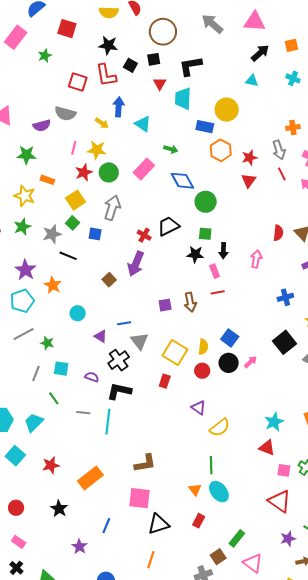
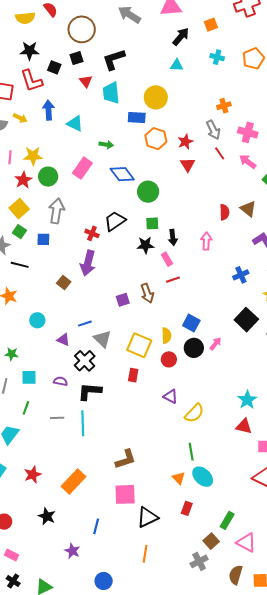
yellow arrow: (102, 123) -> (20, 118), moved
green line: (54, 398) -> (26, 408), turned 64

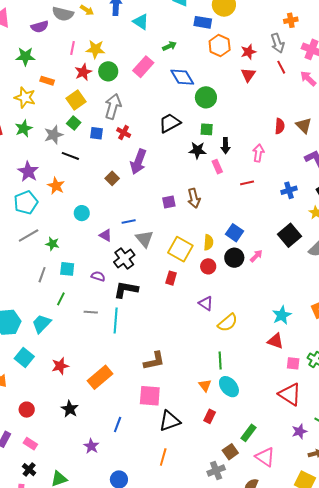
green arrow: (106, 145) -> (170, 46), turned -40
red cross: (92, 233) -> (124, 133), moved
red line: (173, 280) -> (247, 183), moved

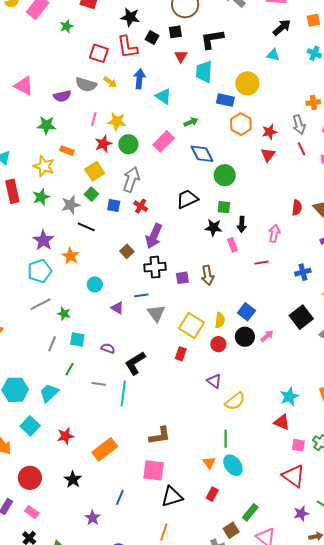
black cross: (124, 259) -> (155, 267), moved, turned 30
black L-shape: (126, 290) -> (135, 363), turned -45
red circle: (27, 410) -> (30, 478), size x1.5

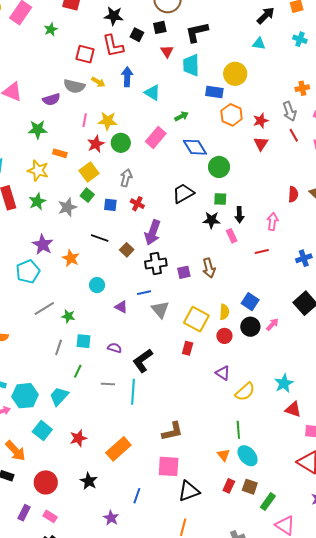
gray arrow: (131, 180) -> (126, 178), size x0.7
black line: (86, 227) -> (100, 238), moved
cyan pentagon: (40, 271) -> (28, 272), moved
cyan star: (289, 397) -> (284, 383), moved
brown square: (231, 530) -> (250, 487), moved, turned -35

